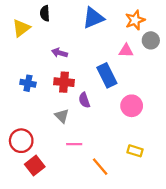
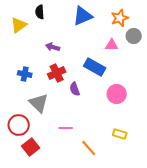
blue rectangle: (107, 75) -> (95, 67), turned -35
red cross: (64, 82) -> (57, 73), turned -30
gray triangle: (62, 116) -> (39, 103), moved, size x1.5

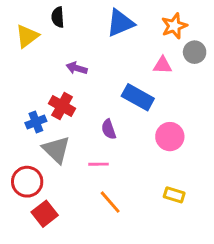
red cross: (57, 73) -> (62, 106), moved, turned -36
blue cross: (25, 74) -> (36, 122), moved, turned -32
pink line: (66, 128) -> (98, 164), moved
orange line: (89, 148) -> (110, 202), moved

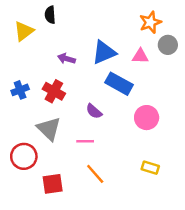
blue triangle: (120, 23) -> (104, 52), moved
blue cross: (36, 122) -> (20, 90), moved
purple semicircle: (109, 129) -> (94, 111), turned -30
red square: (45, 214) -> (53, 184), moved, turned 30

